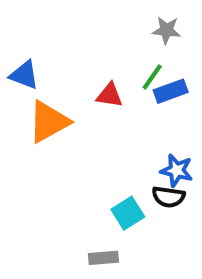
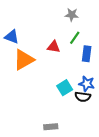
gray star: (166, 30) -> (72, 15), moved
blue rectangle: (171, 91) -> (87, 54), moved, turned -63
cyan square: (128, 213) -> (65, 88), moved

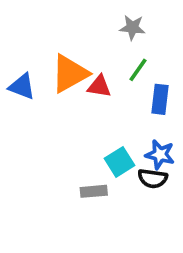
blue triangle: (12, 37) -> (22, 86), moved
orange triangle: (24, 60) -> (70, 74), moved
gray rectangle: (51, 127) -> (94, 191), moved

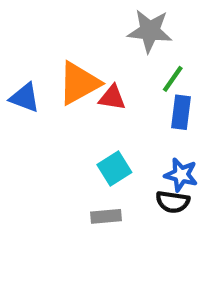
gray star: (132, 28) -> (150, 31), size x1.5
green line: (138, 70) -> (173, 79), moved
cyan square: (119, 162) -> (114, 168), moved

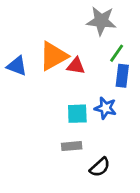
cyan square: (114, 168) -> (77, 114), turned 30
blue star: (181, 175) -> (105, 108), moved
black semicircle: (173, 202) -> (100, 167), moved, turned -50

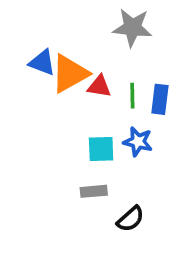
green line: (117, 53) -> (132, 96), moved, turned -36
blue triangle: (17, 66) -> (42, 63), moved

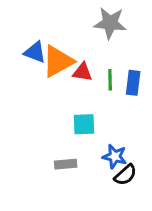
blue star: (138, 142) -> (115, 156), moved
gray rectangle: (94, 191) -> (66, 164), moved
black semicircle: (131, 219) -> (125, 175), moved

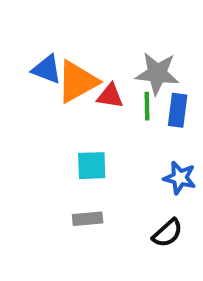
gray star: (110, 23) -> (157, 73), moved
cyan square: (84, 124) -> (92, 166), moved
blue star: (115, 156) -> (180, 178), moved

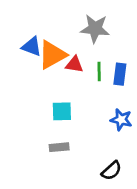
gray star: (157, 73) -> (95, 29), moved
black semicircle: (167, 233) -> (112, 171), moved

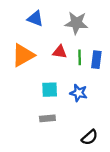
blue triangle: (32, 47) -> (35, 19), moved
orange triangle: (52, 55) -> (23, 55), moved
blue star: (121, 120) -> (79, 93), moved

